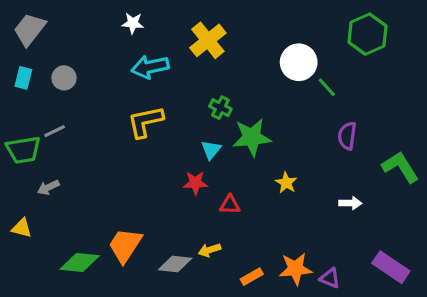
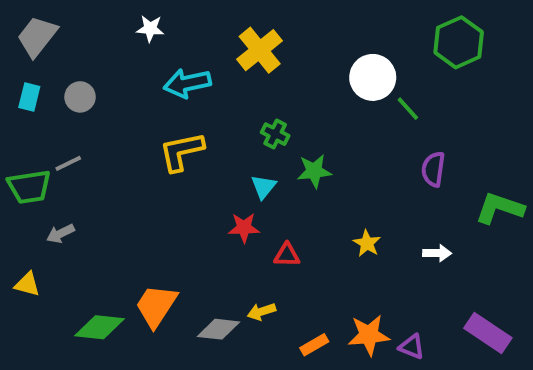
white star: (133, 23) -> (150, 29), moved
green star: (252, 137) -> (314, 171), size x0.7
green L-shape: (400, 167) -> (500, 208), turned -39
yellow star: (286, 183) -> (367, 243), moved

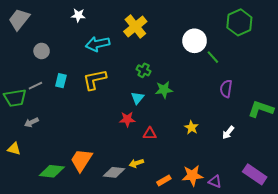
cyan rectangle: (29, 97) -> (61, 81), moved
white arrow: (437, 253) -> (228, 133), turned 128

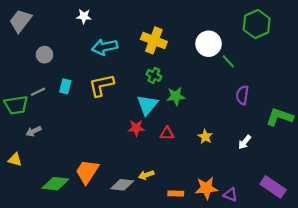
yellow cross: (135, 27) -> (154, 40), moved, turned -30
cyan triangle: (137, 98) -> (147, 105), size x1.5
red triangle: (150, 134) -> (167, 133), moved
orange rectangle: (164, 180) -> (176, 194), turned 32

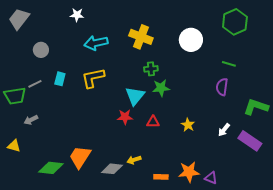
green line: (228, 61) -> (229, 64), moved, turned -32
green cross: (154, 75) -> (151, 69), moved, turned -32
purple rectangle: (273, 187) -> (250, 141), moved

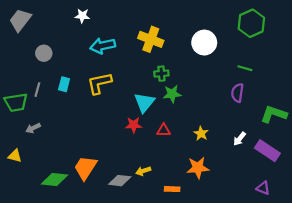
gray line: (35, 84) -> (37, 90), turned -48
orange star: (189, 172) -> (198, 168), moved
purple triangle: (211, 178) -> (263, 188), moved

